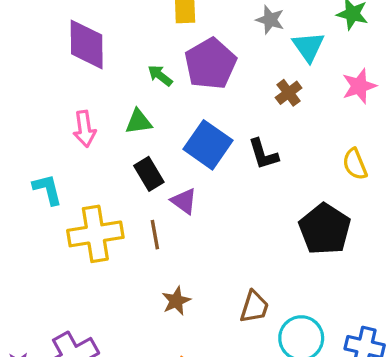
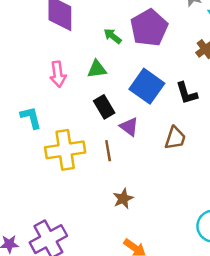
brown trapezoid: (254, 307) -> (175, 138), moved

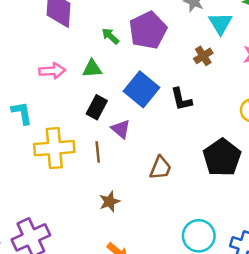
pink arrow: (58, 74) -> (52, 71), turned -90
black rectangle: (104, 107) -> (97, 107), turned 55
brown trapezoid: (175, 138) -> (160, 168), moved

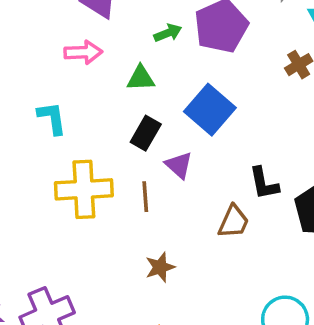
green arrow: (110, 36) -> (168, 33), turned 114
pink arrow: (52, 71) -> (83, 52), moved
black L-shape: (181, 99) -> (264, 183), moved
cyan L-shape: (22, 113) -> (52, 118), moved

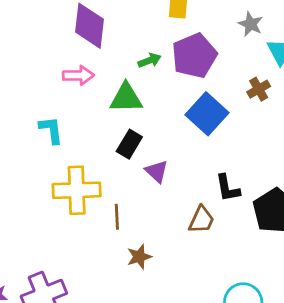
green triangle: (141, 78) -> (126, 98), size x1.4
blue square: (210, 110) -> (207, 114), moved
brown line: (145, 197) -> (117, 217), moved

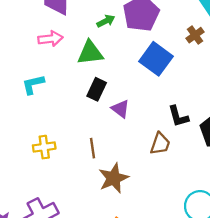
cyan L-shape: (51, 130) -> (33, 84), turned -90
yellow cross: (77, 190) -> (44, 147), moved, size x0.6
brown star: (139, 257) -> (114, 178), size x1.5

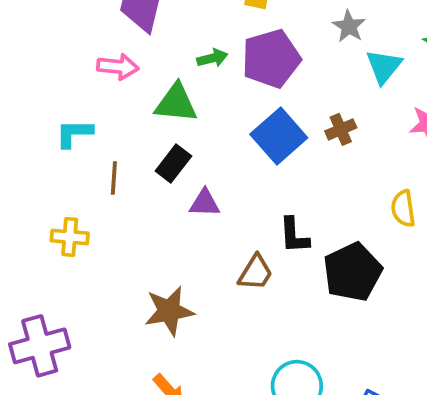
brown cross: (195, 35) -> (341, 129), moved
purple triangle: (120, 109) -> (205, 203), turned -48
brown line: (93, 148) -> (114, 178), moved

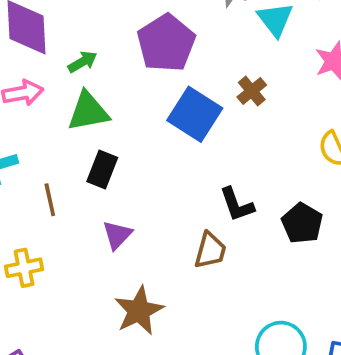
green arrow: (212, 58) -> (83, 62), moved
purple triangle: (205, 203) -> (117, 235), moved, turned -32
black pentagon: (352, 272) -> (302, 223), size x0.7

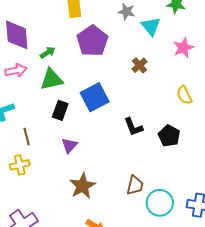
blue square: (195, 114) -> (95, 97), moved, turned 32
brown line: (50, 200) -> (27, 137), moved
brown trapezoid: (210, 250) -> (135, 185), moved

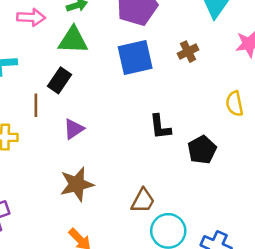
blue square: (95, 97) -> (135, 57), moved
black rectangle: (60, 110) -> (59, 80), moved
brown line: (27, 137) -> (36, 105), moved

